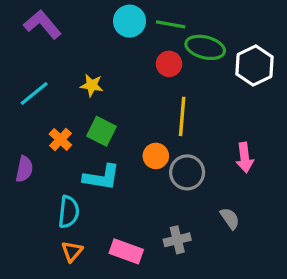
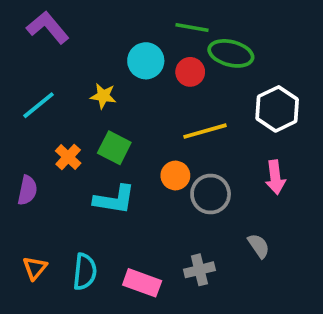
cyan circle: (130, 21) -> (146, 61), moved
white hexagon: (254, 66) -> (277, 109), moved
yellow line: (182, 116) -> (205, 131), turned 69
cyan semicircle: (69, 212) -> (85, 272), moved
orange triangle: (72, 251) -> (35, 268), moved

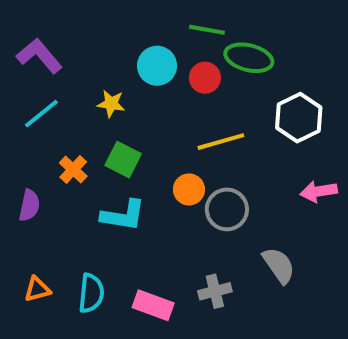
purple L-shape: (48, 28) -> (39, 56), moved
pink arrow: (275, 177) -> (319, 191), moved, turned 88
gray semicircle: (259, 246) -> (279, 265), size x1.4
orange triangle: (35, 268) -> (37, 289), turned 35

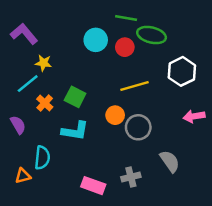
yellow star: (111, 104) -> (43, 63), moved
cyan line: (41, 114) -> (28, 84), moved
purple semicircle: (29, 205) -> (18, 125), turned -42
cyan semicircle: (91, 293) -> (42, 158), moved

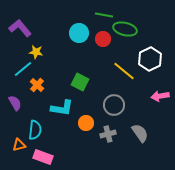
yellow line: (135, 86) -> (124, 71), moved, turned 55
green square: (75, 97) -> (80, 82), moved
orange circle: (115, 115) -> (86, 123), moved
gray cross: (131, 177) -> (108, 134), moved
pink rectangle: (93, 186) -> (43, 157), moved

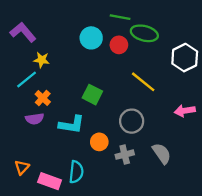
white hexagon: (150, 59) -> (185, 58), moved
purple semicircle: (15, 103) -> (35, 119), moved, turned 112
cyan semicircle: (35, 130) -> (76, 172), moved
orange triangle: (19, 145) -> (22, 167), turned -32

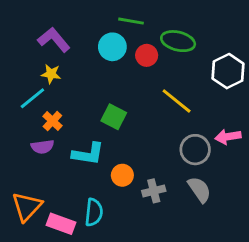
green line: (120, 17) -> (131, 21), moved
purple L-shape: (23, 32) -> (54, 40), moved
gray circle: (132, 121) -> (195, 150), moved
orange triangle: (22, 167) -> (27, 207), size x1.6

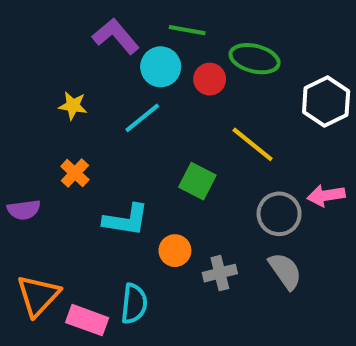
purple L-shape: (54, 40) -> (116, 36), moved
cyan line: (32, 98) -> (142, 118), moved
green square: (114, 117) -> (197, 181), moved
purple semicircle: (42, 147) -> (24, 210), moved

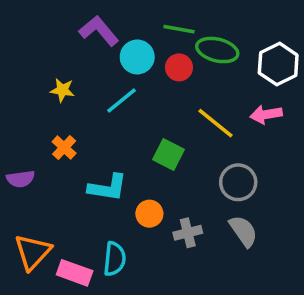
green line: (187, 30) -> (179, 29), moved
white hexagon: (326, 102) -> (278, 64), moved
pink arrow: (326, 195) -> (266, 114), moved

